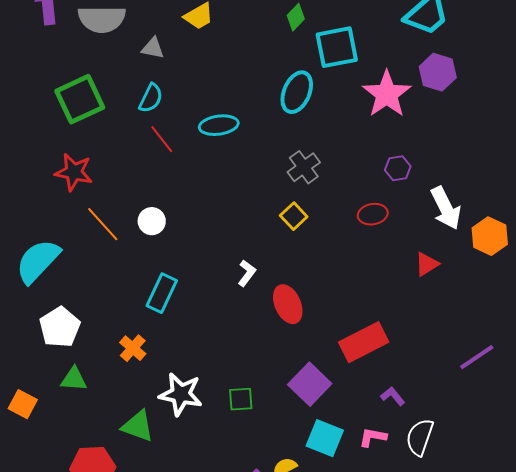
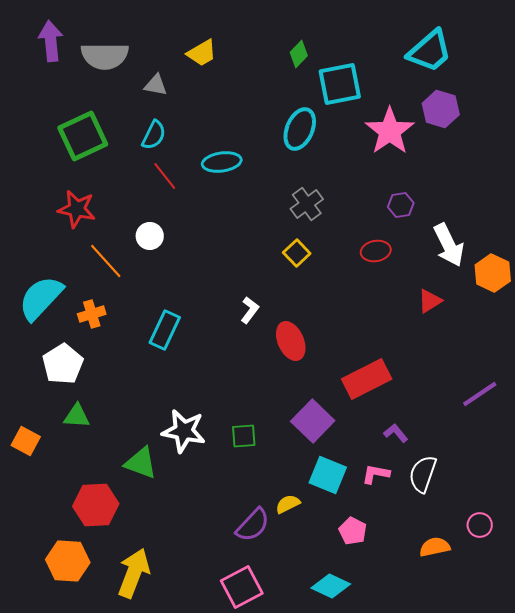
white circle: (152, 221) -> (150, 236), moved
orange cross: (133, 348) -> (92, 314), moved, turned 32

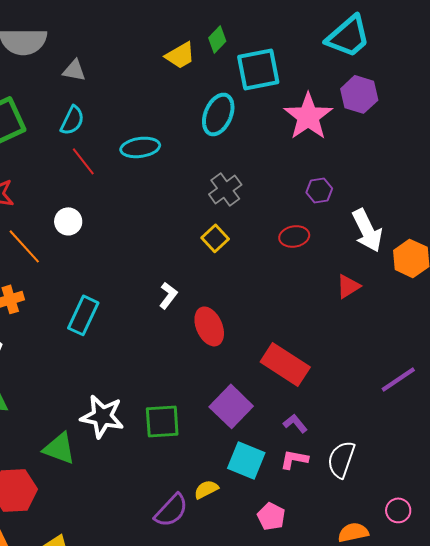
yellow trapezoid: (202, 53) -> (180, 55), moved
red rectangle: (367, 379) -> (285, 364), turned 60
purple L-shape: (396, 433) -> (295, 423), moved
green square: (244, 436) -> (162, 421), size x1.4

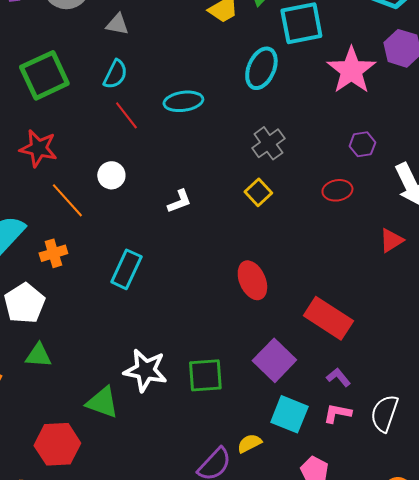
white L-shape: (168, 295) -> (179, 201), moved, turned 32

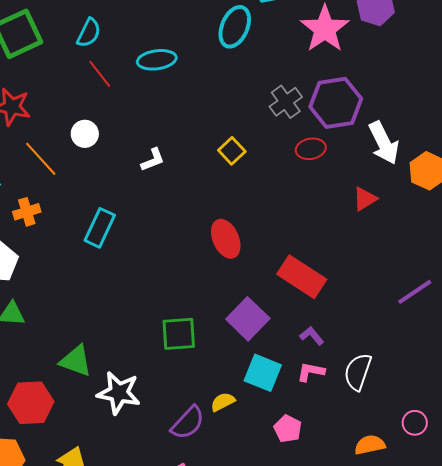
gray cross: (268, 143) -> (286, 102), moved
purple hexagon: (362, 144) -> (336, 103), size x2.0
white star: (145, 370) -> (119, 393), moved

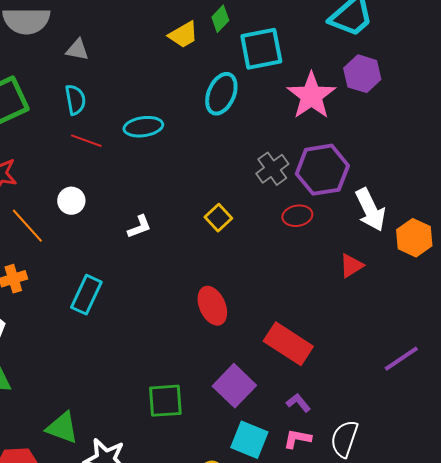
cyan semicircle: (89, 33) -> (75, 100), turned -36
red line: (100, 74) -> (86, 141), turned -32

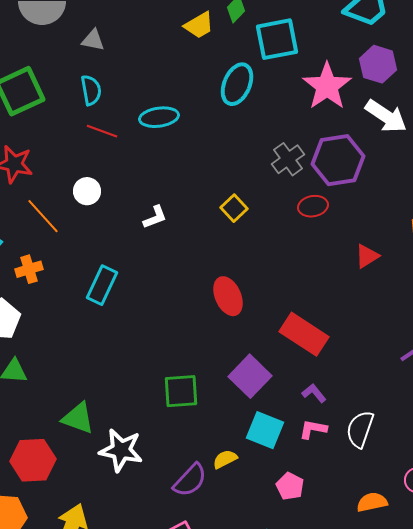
white arrow: (370, 210) -> (386, 116), moved, turned -30

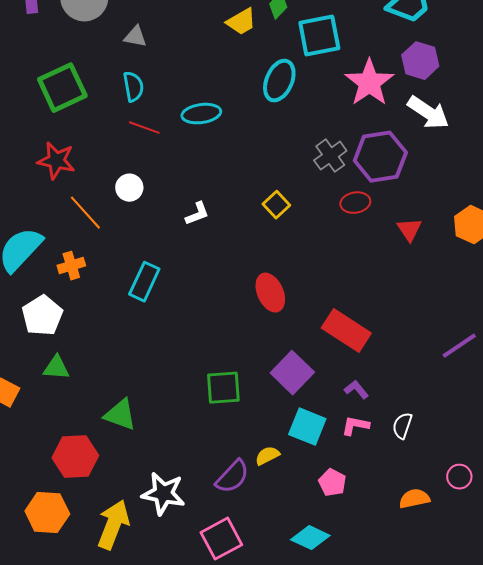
red triangle: (367, 256) -> (409, 230), moved, turned -32
white semicircle: (360, 429) -> (402, 426), size x0.7
white star: (121, 450) -> (163, 494), moved

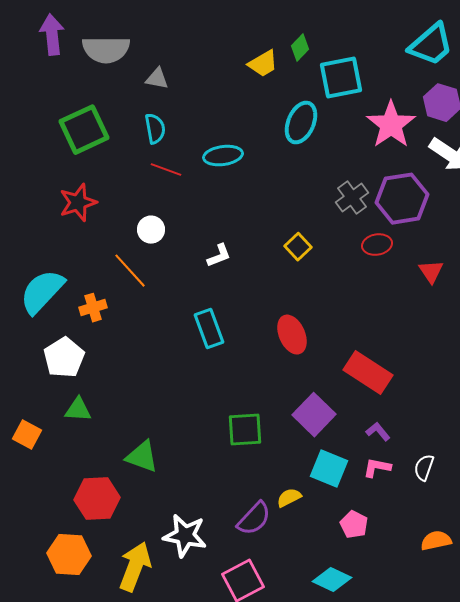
red star: (56, 161) -> (78, 203), turned -30
orange line: (85, 213) -> (130, 271), moved
cyan rectangle: (144, 282) -> (209, 329), moved, turned -45

